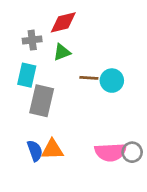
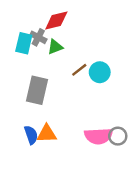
gray cross: (32, 40) -> (38, 37), moved, turned 35
cyan rectangle: (27, 75) -> (24, 43), moved
brown line: (89, 78) -> (79, 70), turned -42

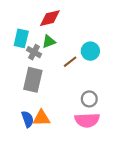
gray cross: (38, 37) -> (34, 52), moved
cyan circle: (100, 72) -> (90, 51), moved
gray circle: (118, 136) -> (89, 99), moved

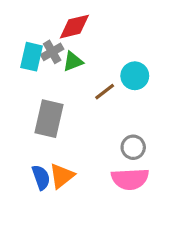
gray cross: (34, 52) -> (52, 52), moved, turned 32
orange triangle: (41, 118) -> (62, 176), turned -36

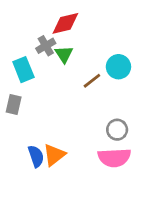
cyan rectangle: (32, 57) -> (23, 70), moved, turned -35
green triangle: (73, 61) -> (64, 54), turned -42
gray rectangle: (49, 119) -> (14, 104), moved, size x0.6

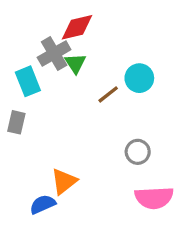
gray cross: (46, 46) -> (54, 53), size x1.4
blue semicircle: (36, 156) -> (43, 204), moved, turned -95
pink semicircle: (114, 158) -> (154, 198), moved

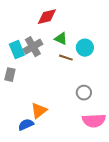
gray cross: (54, 53) -> (33, 47), moved
green triangle: (75, 63) -> (61, 39), moved, turned -32
brown line: (108, 94) -> (66, 58), turned 56

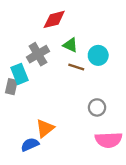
cyan rectangle: (17, 50) -> (19, 74), moved

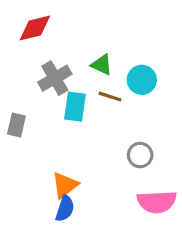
red diamond: (54, 19) -> (35, 28), moved
cyan rectangle: (19, 74) -> (75, 107), moved, turned 30
blue semicircle: (30, 145) -> (65, 208), moved, turned 132

